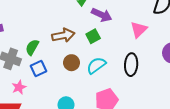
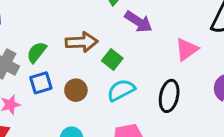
green square: (93, 36) -> (112, 60), moved, turned -32
brown circle: (72, 63) -> (76, 90), moved

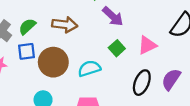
green square: (112, 60) -> (117, 48), moved
brown circle: (76, 90) -> (53, 62), size x1.6
black ellipse: (169, 96) -> (142, 83), moved

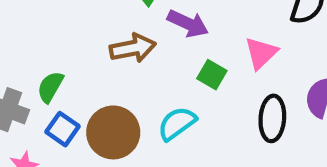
brown arrow: (65, 25) -> (133, 48), moved
blue square: (26, 51) -> (63, 129), turned -30

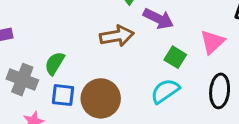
cyan semicircle: (177, 123) -> (165, 91), moved
blue square: (63, 129) -> (63, 95), turned -30

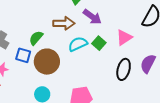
green semicircle: (55, 63) -> (36, 38), moved
cyan semicircle: (165, 91) -> (78, 44), moved

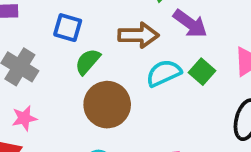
blue square: (23, 55) -> (68, 28), moved

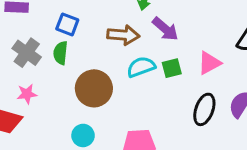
green semicircle: (88, 62) -> (60, 53), moved, turned -40
green square: (202, 72) -> (172, 68), turned 30

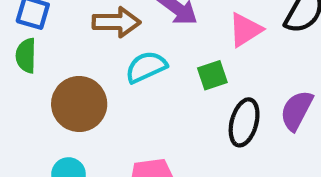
pink triangle: (209, 63) -> (245, 30), moved
green square: (172, 68) -> (212, 75), moved

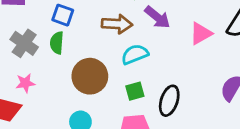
green square: (212, 75) -> (135, 91), moved
black ellipse: (244, 122) -> (169, 101), moved

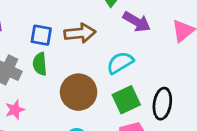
brown arrow: (117, 24) -> (80, 33), moved
green square: (135, 91) -> (126, 100), size x1.4

